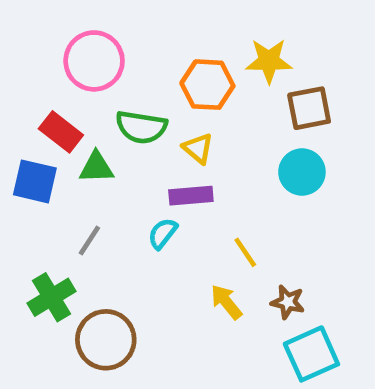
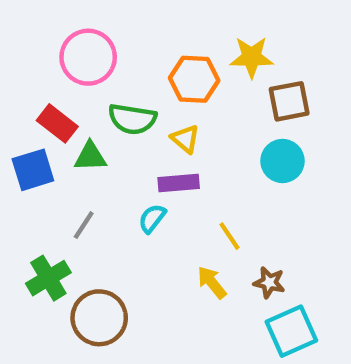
blue square: (35, 181) -> (33, 170), turned -30

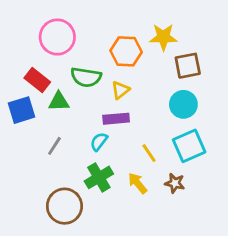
yellow triangle: (185, 139) -> (120, 90), turned 42
green cross: (48, 278) -> (99, 177), moved
cyan square: (291, 331) -> (189, 146), moved

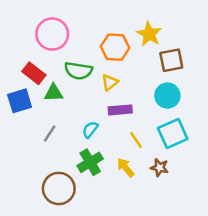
yellow star: (163, 37) -> (149, 34), turned 30
purple rectangle: (116, 119) -> (120, 110), moved

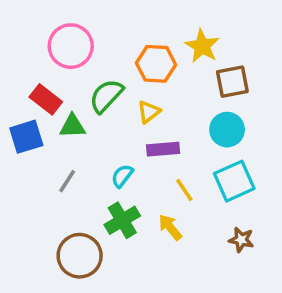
green semicircle: (78, 71) -> (106, 96), turned 124
brown star: (160, 168) -> (241, 240), moved

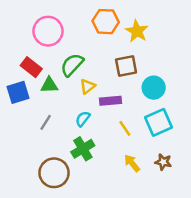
orange hexagon: (156, 64) -> (106, 22), moved
brown square: (232, 82) -> (126, 66), moved
yellow triangle: (149, 112) -> (88, 86), moved
yellow arrow: (170, 227) -> (132, 163), moved

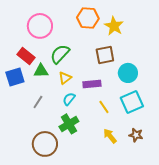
yellow triangle: (88, 86) -> (65, 78), moved

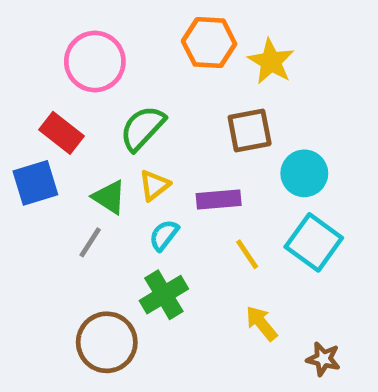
green triangle: (41, 71) -> (109, 197), moved, turned 35
cyan square: (132, 102) -> (314, 242), turned -30
brown star: (136, 135) -> (323, 359), moved

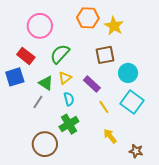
purple rectangle: (219, 200) -> (92, 84), turned 48
cyan semicircle: (164, 235) -> (69, 99), turned 128

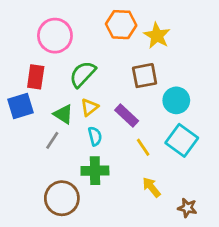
red rectangle: (26, 56) -> (36, 77), turned 60
green cross: (69, 124) -> (95, 171), turned 30

